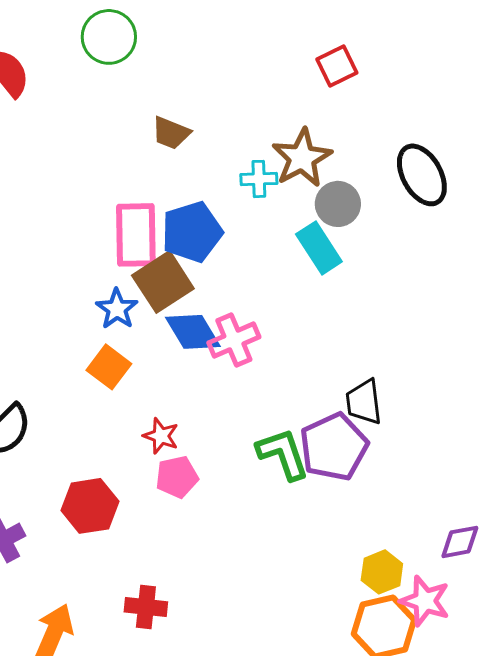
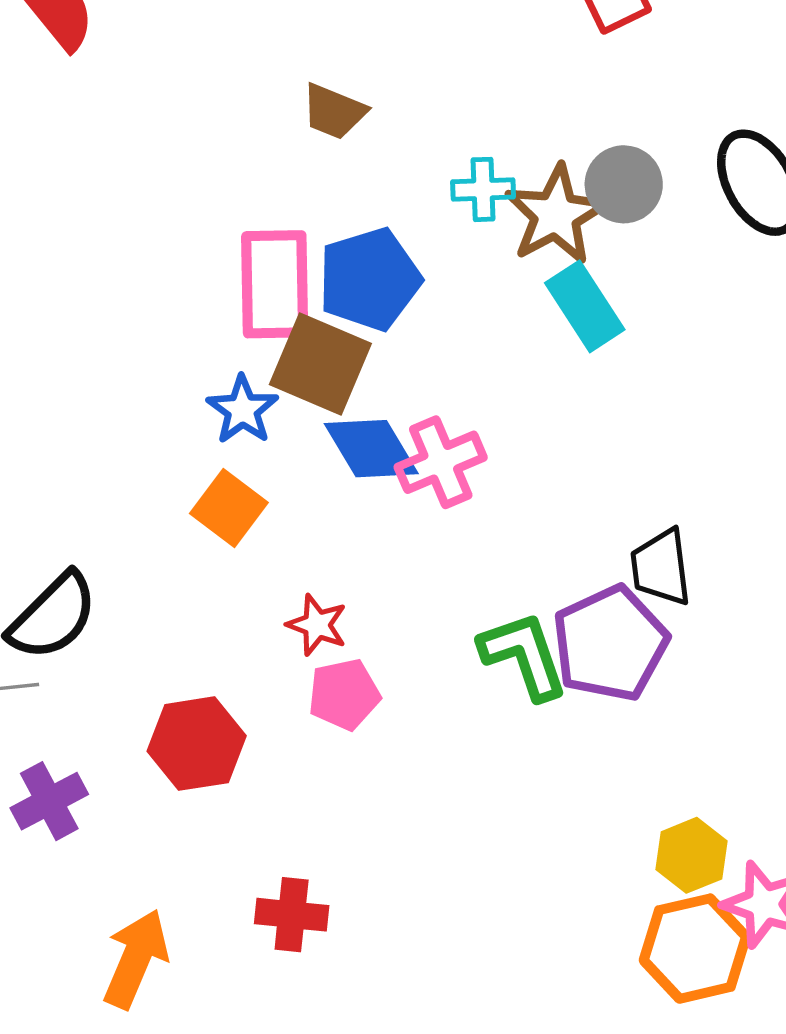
brown star: (302, 158) -> (556, 215), moved
gray circle: (338, 204) -> (624, 184), moved
brown square: (163, 282) -> (320, 364), turned -34

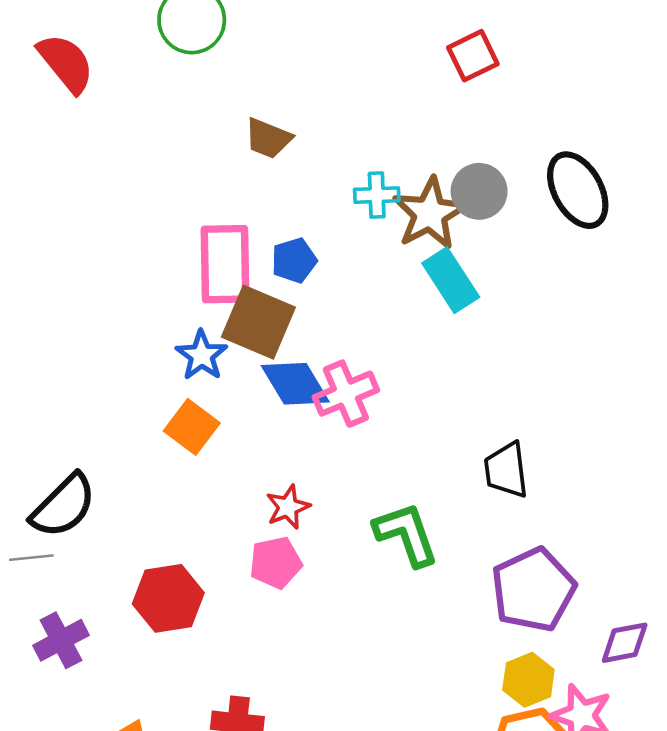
blue pentagon: (370, 279) -> (294, 260), size x0.6
red star: (317, 625) -> (288, 507), moved, turned 30
purple pentagon: (610, 644) -> (533, 590), moved

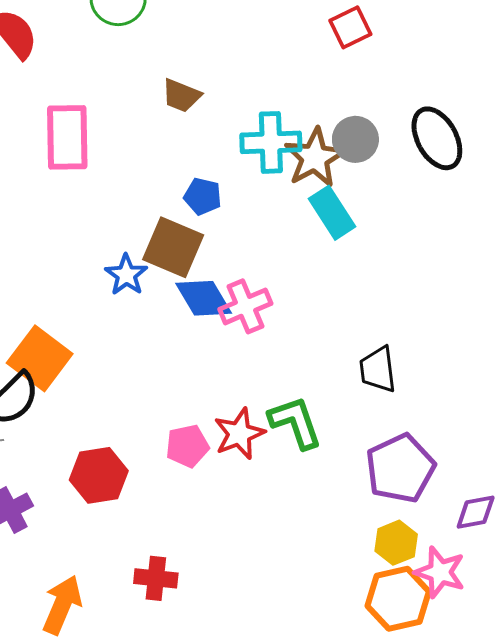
cyan cross: (377, 195) -> (271, 142), size x1.6
blue pentagon: (294, 260) -> (203, 196), turned 30
pink rectangle: (225, 264) -> (67, 137), moved
orange square: (192, 427) -> (40, 358), moved, size x1.4
red star: (288, 507) -> (239, 434), moved, size x1.4

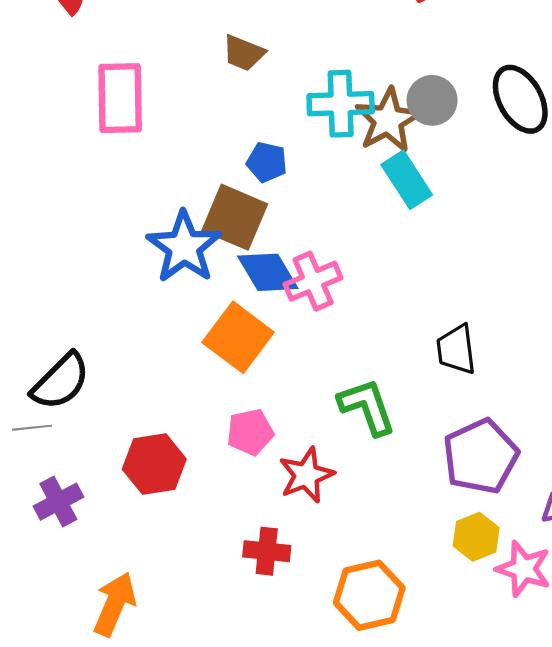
blue star: (126, 275) -> (184, 247), size x1.6
orange square: (40, 358) -> (238, 337), moved
red star: (239, 434) -> (306, 475), moved
red cross: (156, 578) -> (267, 551), moved
orange hexagon: (398, 599) -> (369, 595), moved

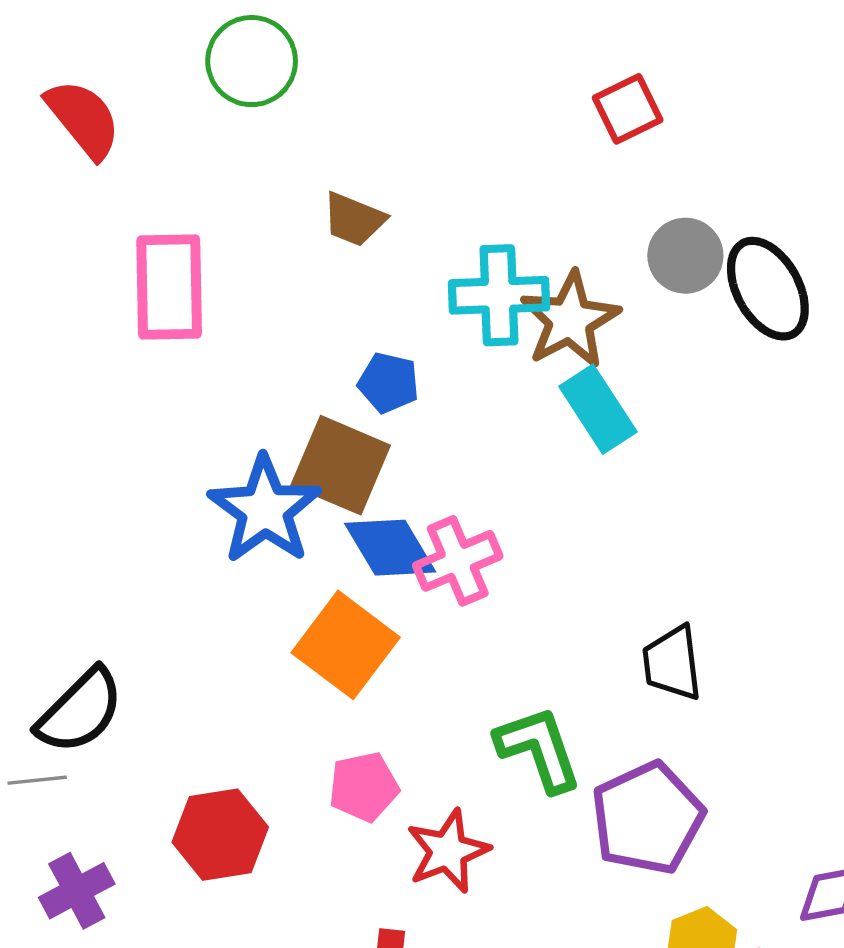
gray circle: (432, 100) -> (685, 256), moved
purple pentagon: (481, 456) -> (647, 818), moved

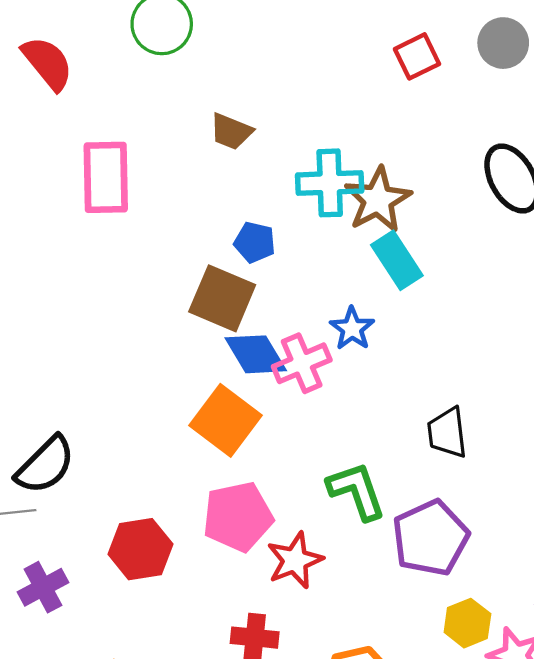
gray circle: (685, 256) -> (503, 43), moved
blue star: (265, 510) -> (352, 329), moved, size x0.6
pink pentagon: (364, 787) -> (238, 517), size x1.5

